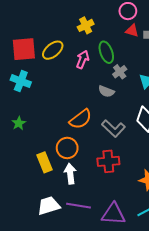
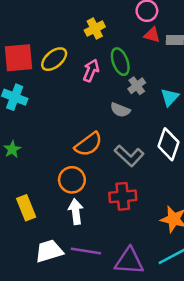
yellow rectangle: (44, 162) -> (26, 208), moved

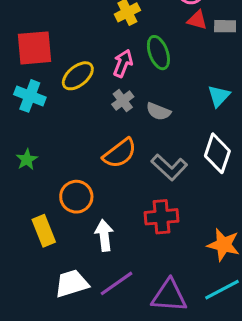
yellow ellipse: (54, 59) -> (78, 76), moved
gray cross: (137, 86) -> (123, 101), moved
orange circle: (72, 180) -> (76, 197), moved
purple line: (86, 251) -> (117, 283), turned -44

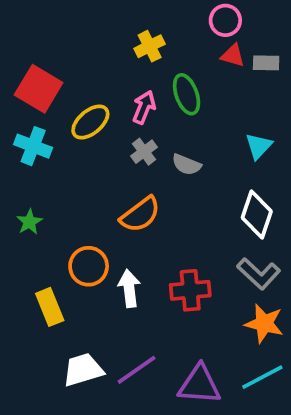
red square: (34, 48) -> (39, 89), turned 36
gray L-shape: (169, 167) -> (259, 274), moved
white arrow: (104, 235) -> (129, 288), moved

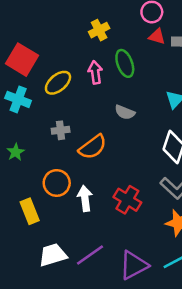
pink arrow: (144, 107) -> (95, 72), turned -30
gray cross: (144, 152) -> (61, 130), moved, turned 30
red cross: (190, 290) -> (127, 200), turned 36
purple triangle: (199, 385) -> (134, 265), turned -32

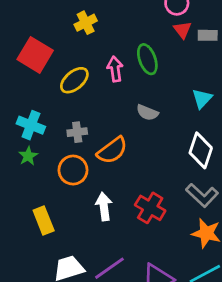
yellow cross: (99, 30) -> (86, 23), moved
red triangle: (157, 36) -> (182, 30), turned 36
cyan cross: (18, 99) -> (31, 125), moved
orange circle: (57, 183) -> (73, 170), moved

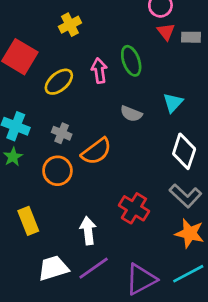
cyan triangle: (202, 98) -> (173, 103), moved
gray cross: (77, 132) -> (62, 133), turned 30
white arrow: (104, 206) -> (88, 231), moved

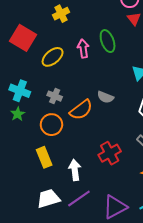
gray semicircle: (131, 114) -> (105, 97), moved
red cross: (134, 208) -> (110, 153), turned 30
yellow rectangle: (28, 221) -> (44, 157), moved

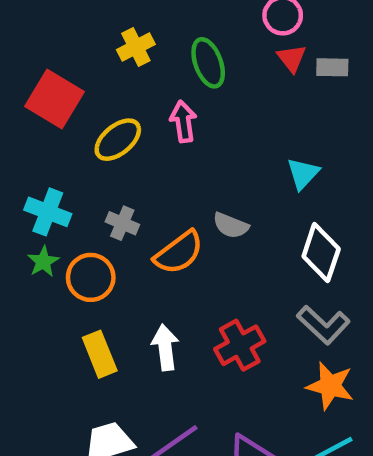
green ellipse: (108, 41) -> (208, 63), moved
orange circle: (51, 125) -> (91, 277), moved
white arrow: (75, 170) -> (165, 347), moved

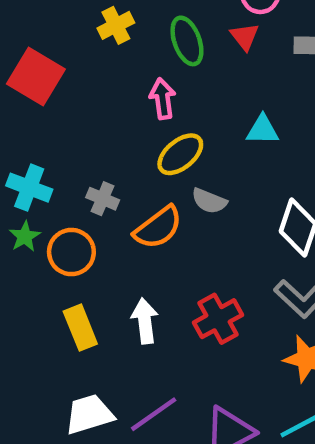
red triangle: (292, 58) -> (245, 37), moved
yellow ellipse: (118, 140) -> (180, 154), moved
cyan triangle: (303, 173) -> (263, 130), moved, turned 48

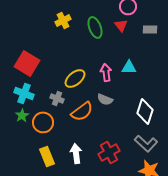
red square: (36, 76) -> (27, 63), moved
pink arrow: (163, 99) -> (106, 72), moved
yellow ellipse: (180, 154) -> (75, 78), moved

